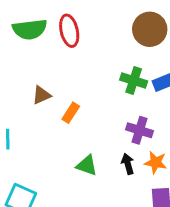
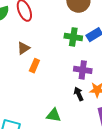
brown triangle: (41, 95) -> (23, 48), moved
green triangle: (87, 165) -> (54, 115), moved

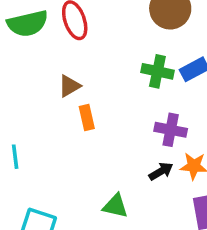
orange rectangle: (34, 66) -> (87, 118), turned -40
black arrow: (79, 94) -> (161, 171), turned 80

